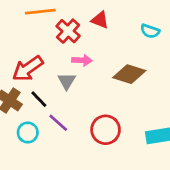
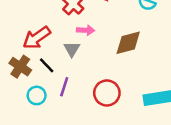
brown diamond: (129, 74) -> (128, 43), turned -32
purple line: (58, 123) -> (64, 87), turned 66

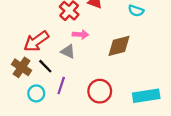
gray triangle: (72, 49) -> (68, 51), turned -35

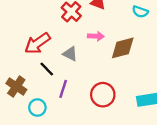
pink arrow: (80, 34) -> (96, 36), moved
brown cross: (22, 67) -> (16, 86), moved
cyan circle: (36, 93) -> (37, 108), moved

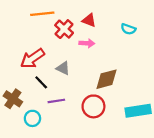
pink arrow: (96, 36) -> (87, 43), moved
brown diamond: (123, 48) -> (107, 79), moved
purple line: (63, 89) -> (56, 101), turned 63

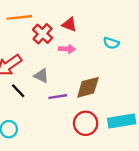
cyan semicircle: (128, 29) -> (111, 43), moved
purple line: (56, 101) -> (58, 97), moved
red circle: (93, 106) -> (86, 123), moved

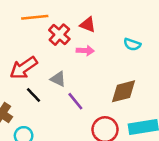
brown diamond: (88, 87) -> (124, 91), moved
purple line: (58, 97) -> (75, 101), turned 60

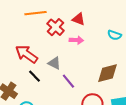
red arrow: (24, 68) -> (26, 54), turned 70

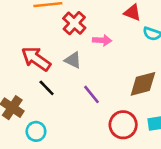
red triangle: (78, 19) -> (132, 13), moved
gray triangle: (54, 63) -> (73, 60), moved

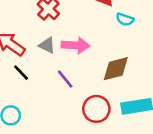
pink arrow: (102, 40) -> (76, 45), moved, size x1.5

